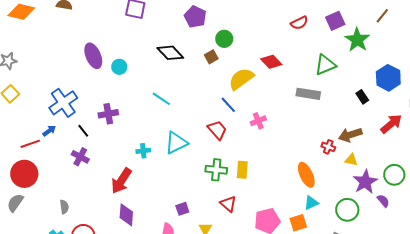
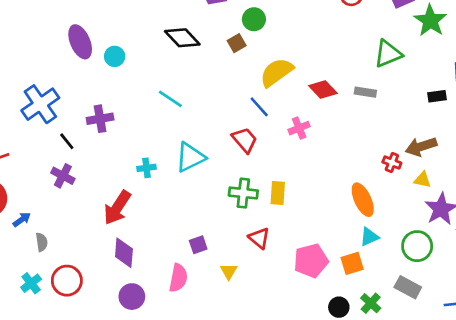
red diamond: (271, 62) -> (323, 90), moved
gray rectangle: (308, 94) -> (365, 92), size x0.7
black rectangle: (362, 97) -> (437, 96), turned -64
blue arrow: (49, 131) -> (22, 220), moved

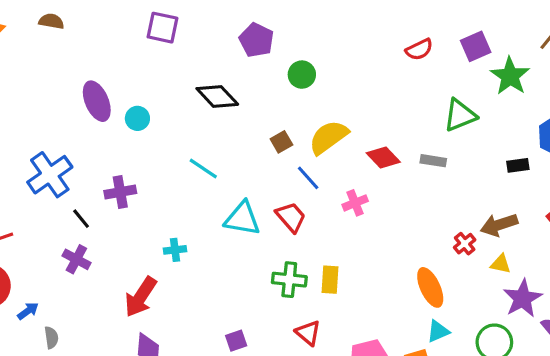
brown square: (237, 43) -> (281, 142), moved
cyan triangle: (190, 157) -> (242, 219), moved, turned 36
red cross: (392, 163) -> (465, 244), turned 30

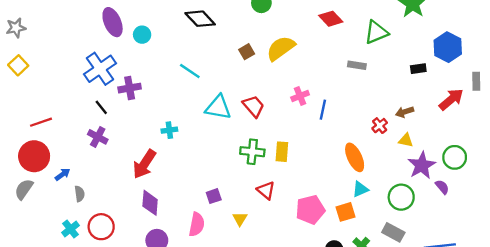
red diamond: (383, 158) -> (331, 19), moved
blue cross: (50, 175) -> (100, 69), moved
blue line: (308, 178) -> (323, 110), moved, turned 54
brown arrow: (499, 225) -> (405, 112), size x0.7

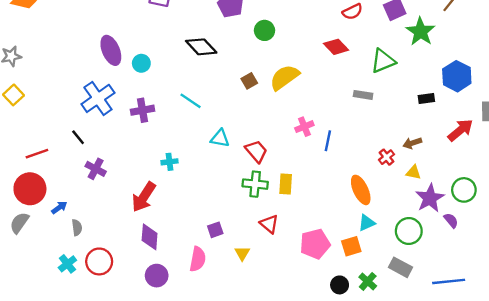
purple cross: (130, 88) -> (143, 110), moved
red trapezoid: (253, 106) -> (256, 151), moved
black line: (101, 107) -> (78, 137), moved
cyan triangle: (218, 107) -> (220, 138), size x0.7

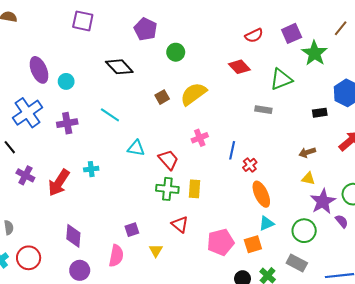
pink cross: (304, 127) -> (200, 138), moved
red cross: (386, 157) -> (250, 165), moved
red arrow: (144, 197) -> (59, 183), moved

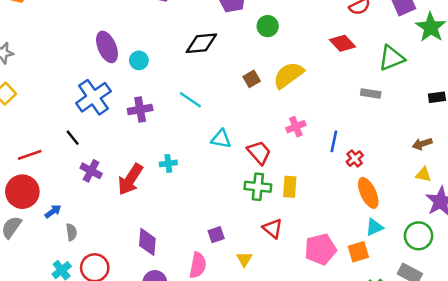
black diamond: (119, 67) -> (201, 43), turned -52

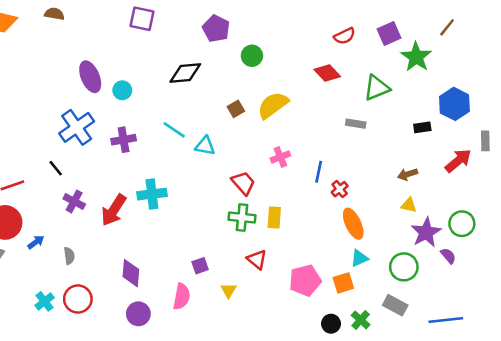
cyan triangle: (221, 139) -> (205, 146), moved
cyan cross: (168, 163) -> (152, 194), size x1.6
gray semicircle: (71, 232) -> (69, 256), moved

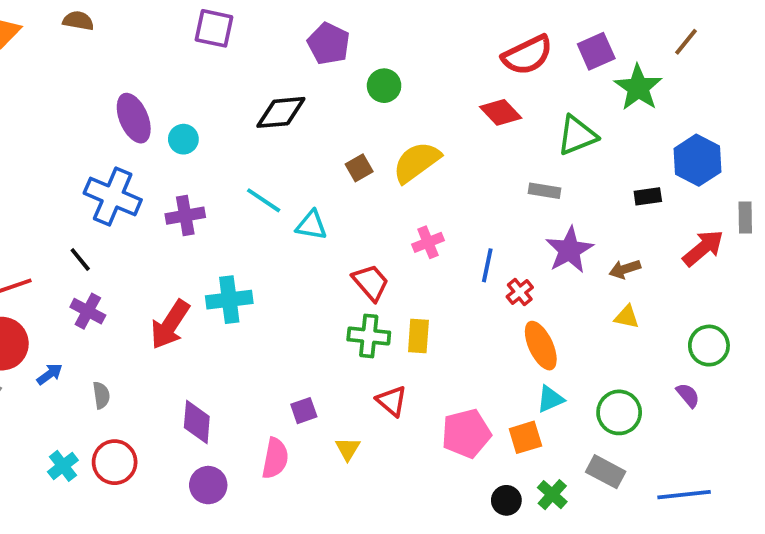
red semicircle: (345, 36) -> (527, 55), size x1.5
blue cross: (77, 127) -> (113, 196), turned -32
purple cross: (74, 201) -> (88, 311), moved
purple star: (426, 232) -> (569, 250), moved

